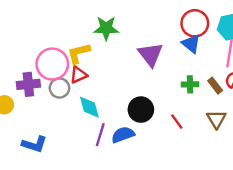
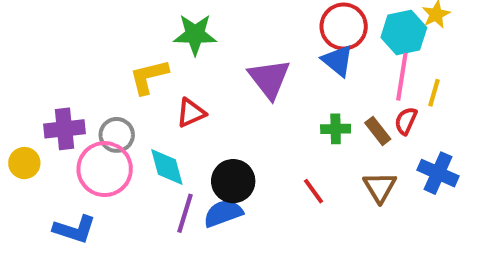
pink circle: (52, 64) -> (105, 169), moved
red triangle: (79, 75) -> (191, 113), moved
black circle: (141, 110) -> (233, 181), moved

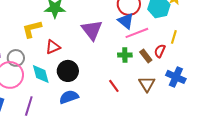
pink line: (402, 77) -> (137, 33), moved, turned 60
black circle: (233, 181) -> (68, 71), moved
purple line: (185, 213) -> (29, 106), moved

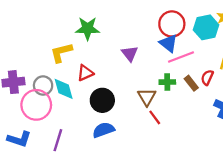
purple triangle: (92, 30) -> (130, 54), size x0.7
cyan diamond: (41, 74) -> (64, 89), moved
brown triangle: (147, 84) -> (147, 97), moved

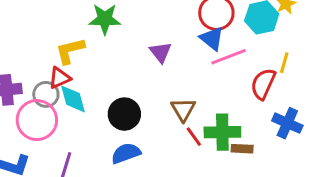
red triangle: (85, 73) -> (60, 78), moved
red semicircle: (207, 78) -> (263, 84), size x1.5
green cross: (167, 82) -> (222, 132), moved, size x1.6
brown rectangle: (191, 83) -> (242, 149), moved, turned -49

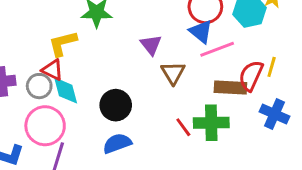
yellow line: (284, 63) -> (272, 67), moved
red triangle: (60, 78) -> (52, 70), turned 50
brown triangle: (183, 109) -> (173, 73), moved
pink circle: (37, 120) -> (45, 126), moved
brown rectangle: (242, 149) -> (230, 87), moved, size x1.5

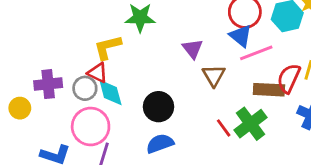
green cross: (211, 123) -> (251, 124), turned -36

